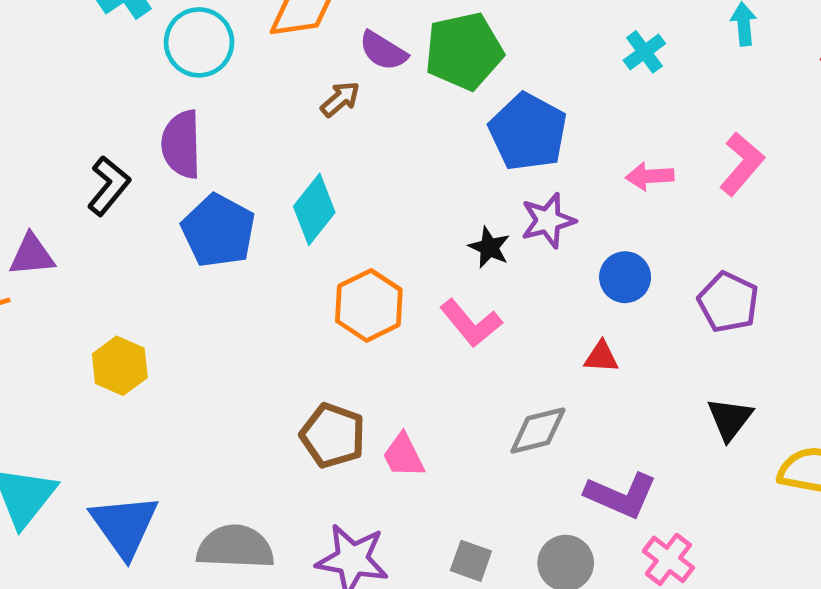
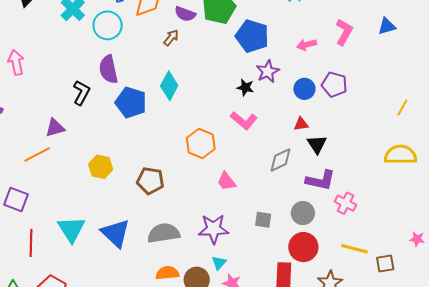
purple pentagon: (728, 302) -> (334, 85), moved
orange hexagon: (369, 305) -> (201, 143), moved
black triangle: (730, 419) -> (317, 144), moved
brown pentagon: (333, 436) -> (150, 181), moved

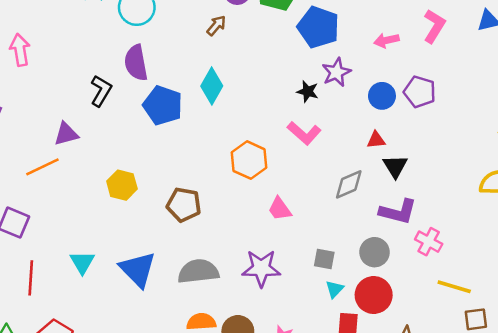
cyan triangle: (71, 229) -> (82, 262), size x0.7
yellow line: (354, 249) -> (454, 287), moved
cyan triangle: (219, 263) -> (335, 289), moved

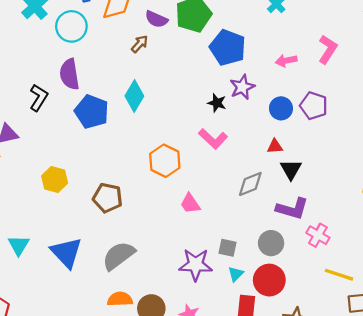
purple star: (261, 268) -> (196, 265), moved
gray semicircle: (198, 271) -> (119, 256), turned -32

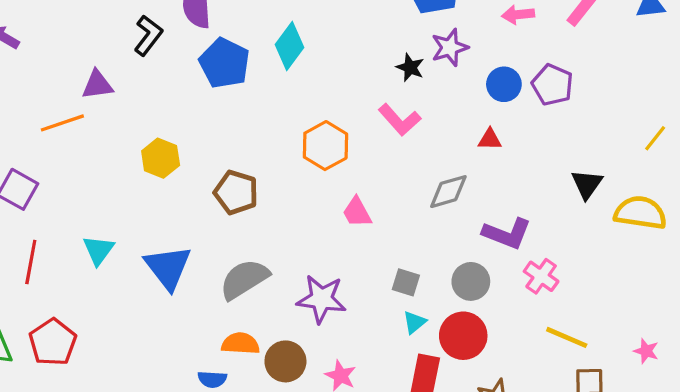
black triangle: (291, 169) -> (587, 184), moved
purple star: (196, 265) -> (322, 299), moved

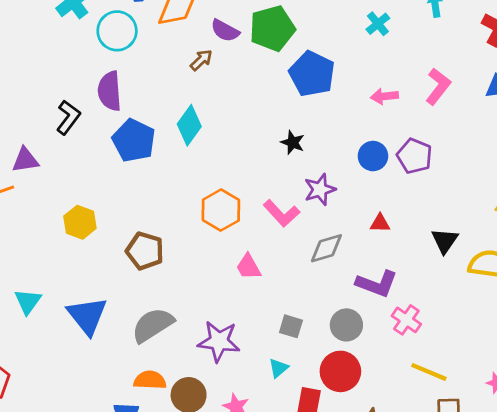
purple star: (450, 48) -> (320, 189), moved
pink L-shape: (400, 120) -> (281, 213), moved
red triangle: (490, 139) -> (380, 223), moved
cyan triangle: (414, 322) -> (278, 368), moved

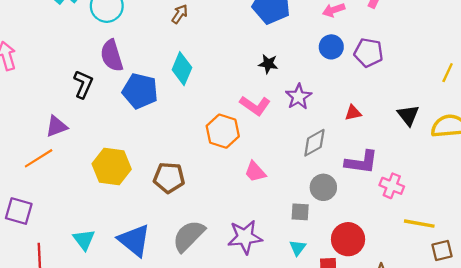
blue circle: (373, 156) -> (331, 47), moved
pink L-shape: (281, 213) -> (255, 105), moved
yellow hexagon: (80, 222) -> (112, 166), size x1.4
gray circle: (346, 325) -> (323, 187), moved

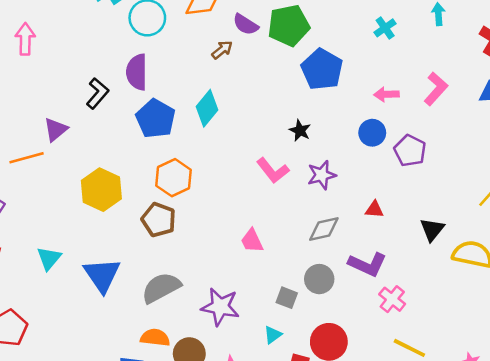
purple triangle: (56, 126) -> (56, 130), turned -35
orange hexagon: (223, 131) -> (173, 178), moved

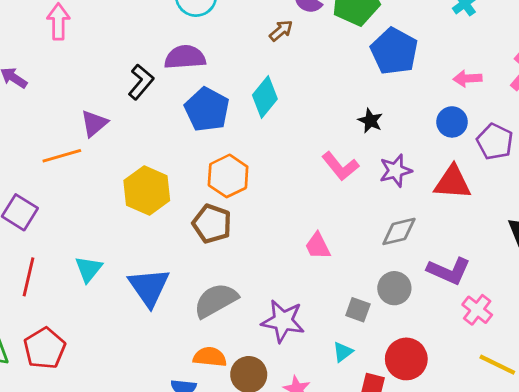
purple semicircle: (137, 72) -> (185, 57), turned 87
red triangle: (374, 210) -> (453, 182), moved, size x1.8

